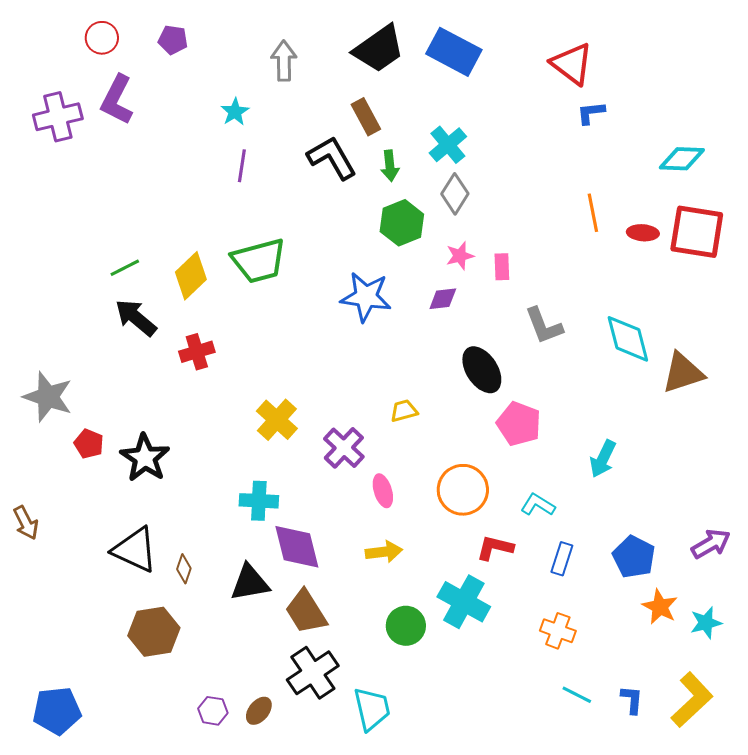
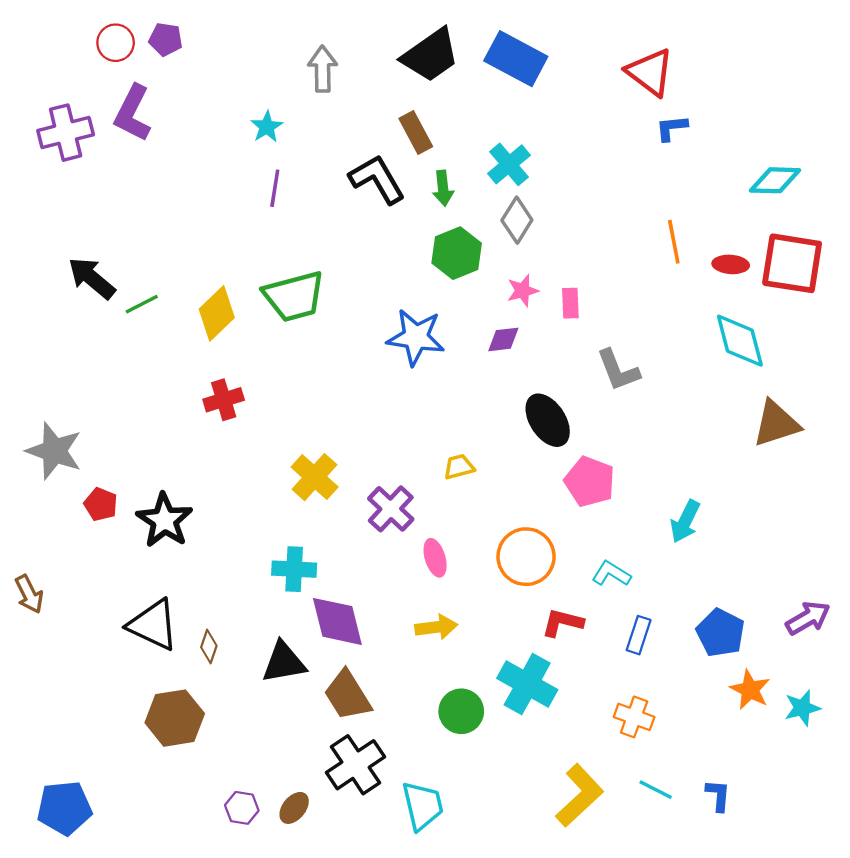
purple pentagon: (173, 40) -> (166, 39), moved
black arrow: (136, 318) -> (92, 278), moved
cyan diamond: (628, 339) -> (740, 341), moved
yellow L-shape: (692, 700) -> (579, 795), moved

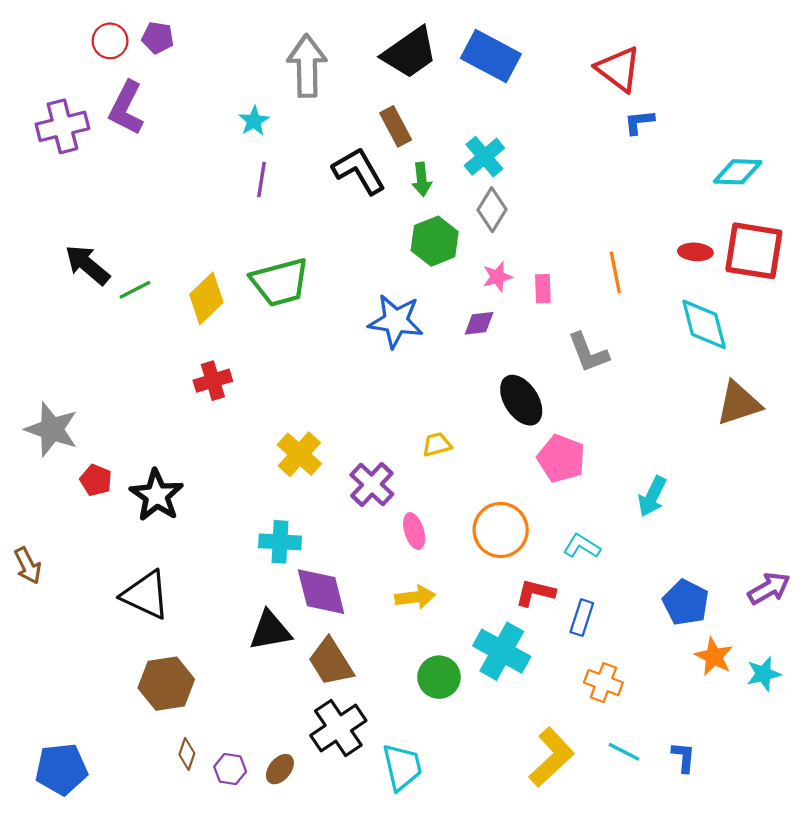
gray arrow: (323, 69) -> (307, 66), size x1.4
orange line: (674, 242) -> (615, 272), moved
blue rectangle: (639, 635) -> (582, 618), moved
brown diamond: (209, 646) -> (187, 754), moved

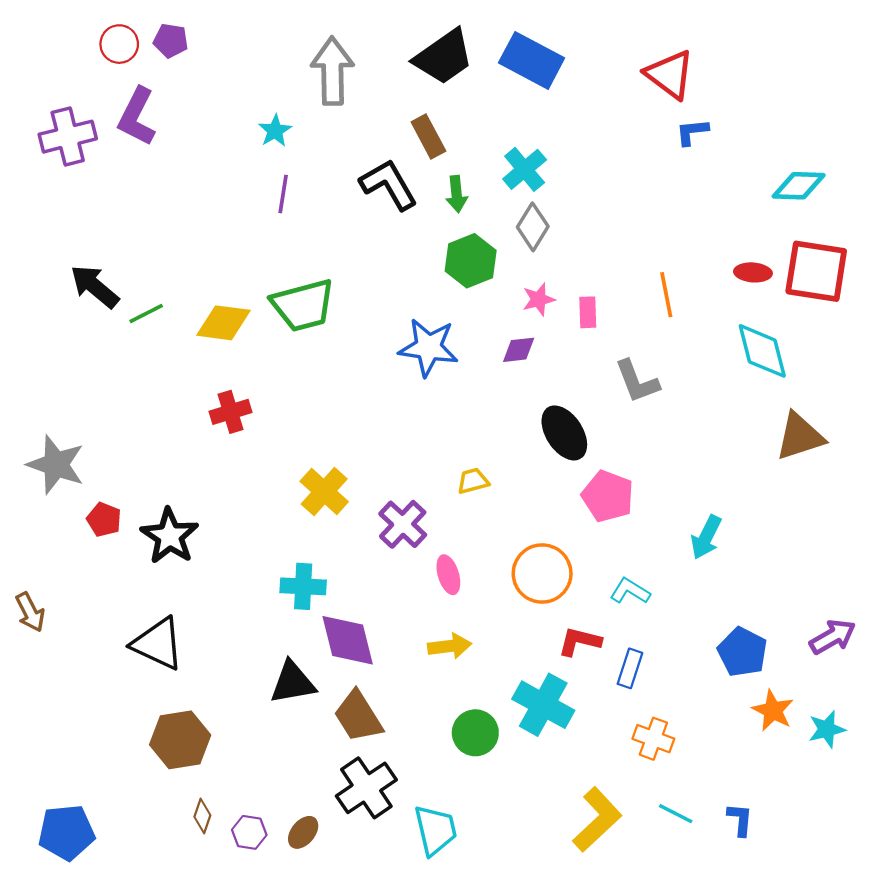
yellow diamond: (206, 298) -> (223, 323), turned 51

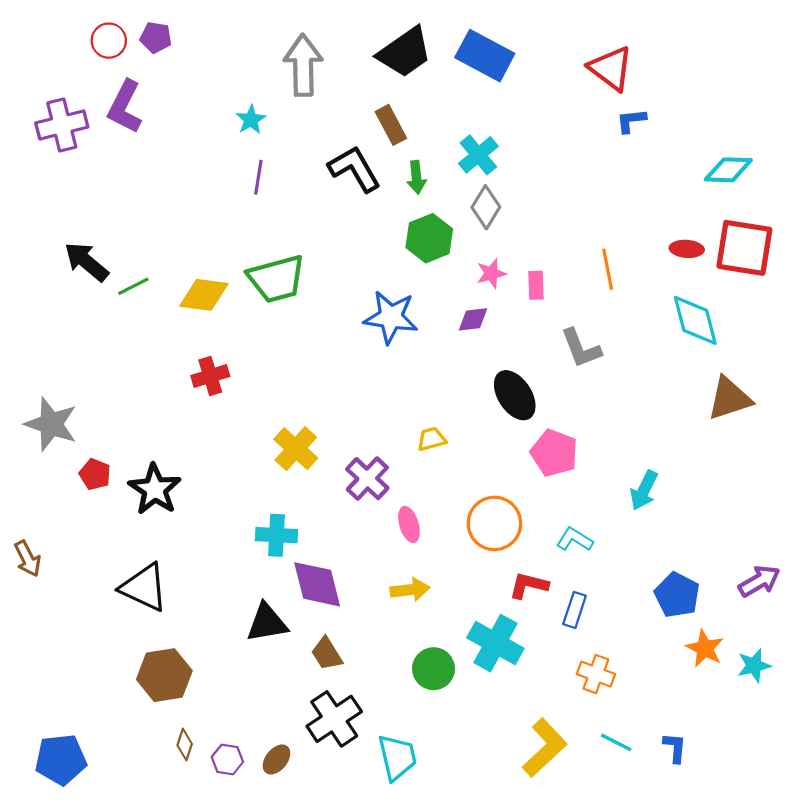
brown trapezoid: (358, 716) -> (327, 654), size x0.7

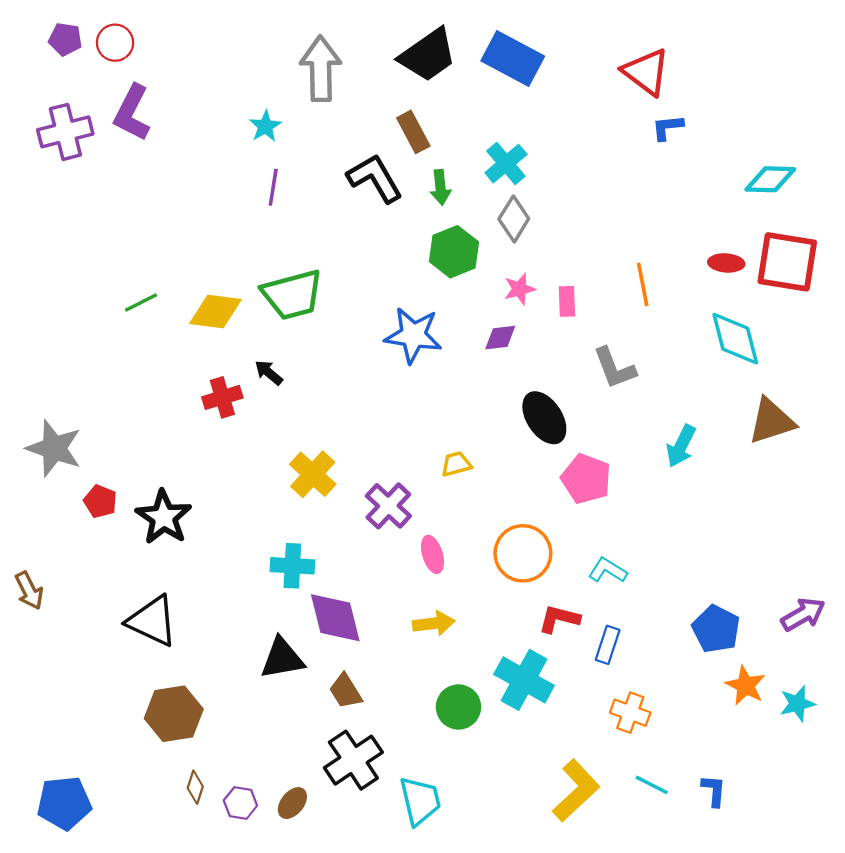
purple pentagon: (156, 37) -> (65, 39), moved
black arrow: (86, 262) -> (269, 373), moved, size x0.6
cyan arrow: (644, 490) -> (681, 446), moved

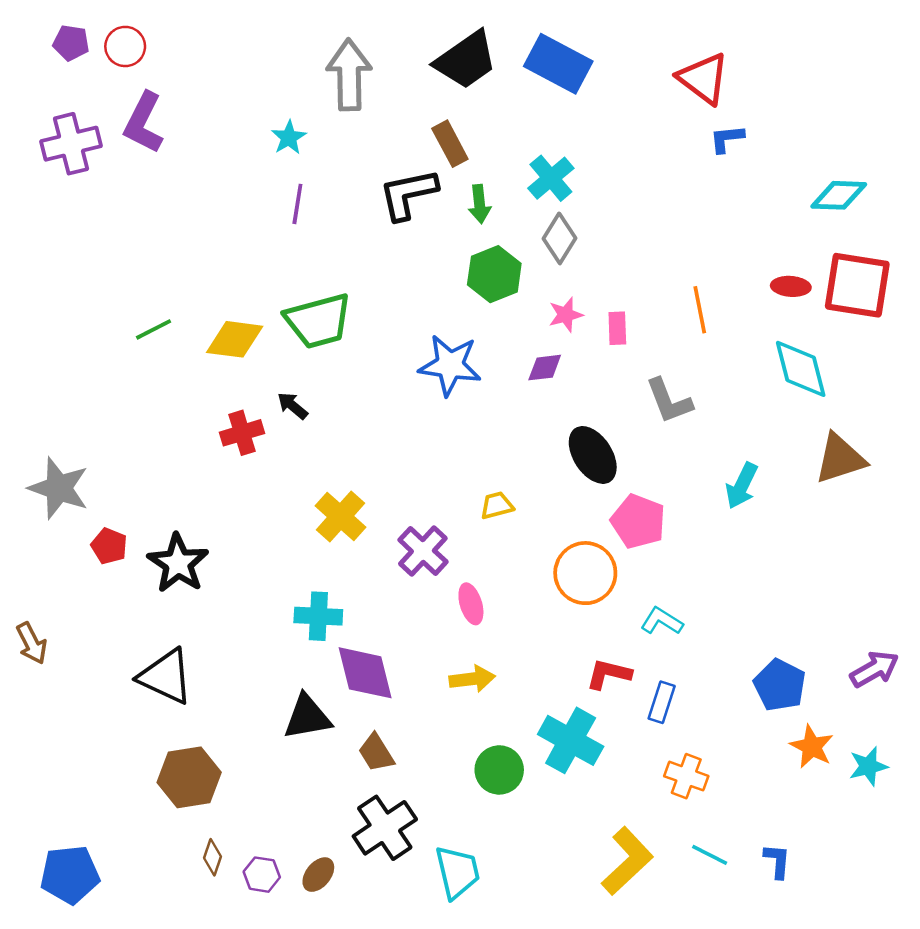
black L-shape: (375, 178) -> (408, 194), turned -72
orange circle: (523, 553) -> (585, 573), moved

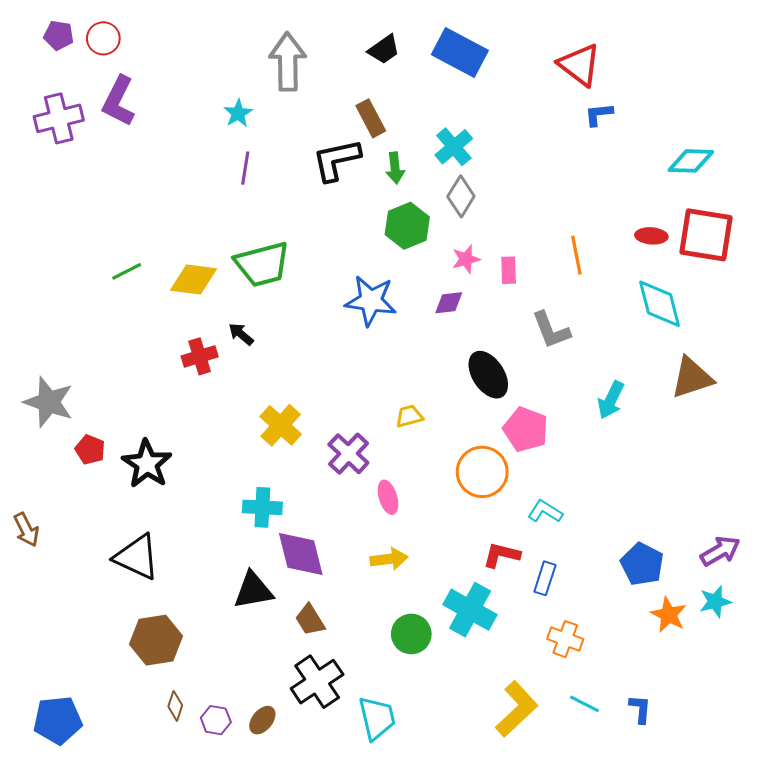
black trapezoid: (466, 60) -> (384, 49), size x0.6
cyan star: (868, 766) -> (715, 602), moved

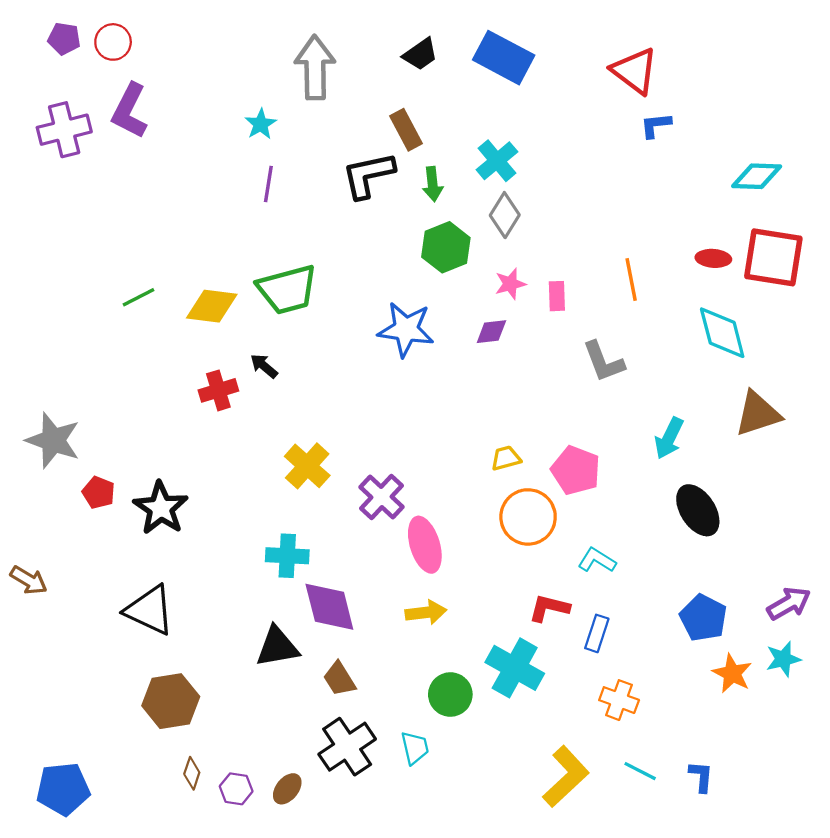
black ellipse: (488, 375) -> (698, 510), moved
yellow trapezoid: (409, 416) -> (506, 458), moved
pink ellipse: (388, 497) -> (425, 545), size x1.5
brown arrow: (26, 530) -> (29, 580), turned -32
cyan trapezoid: (377, 718) -> (415, 748), moved, size x0.7

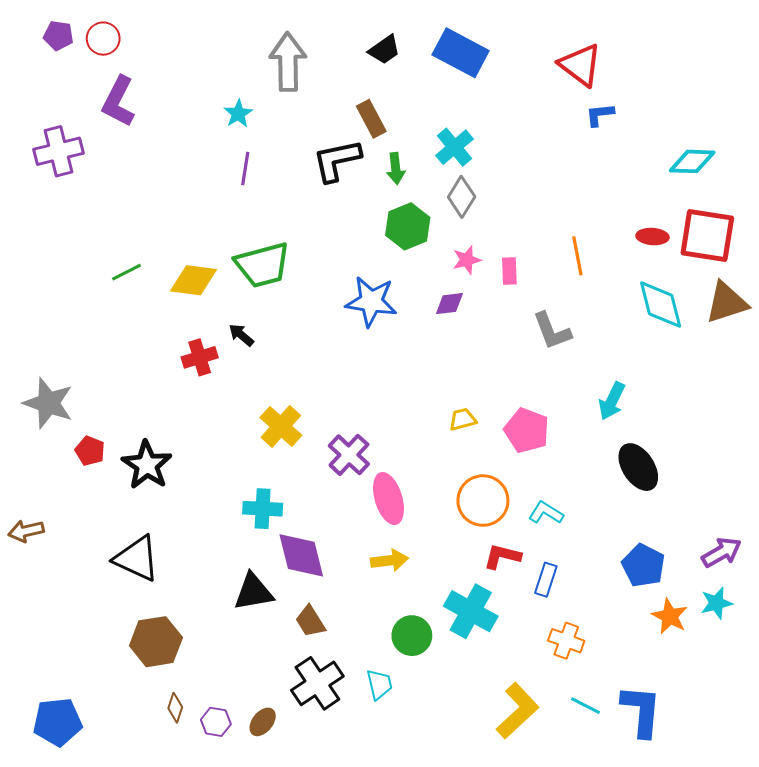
purple cross: (64, 130) -> (58, 151), moved
brown triangle: (758, 414) -> (727, 303), moved
orange circle: (528, 517) -> (483, 501), moved
brown arrow: (29, 580) -> (26, 531), turned 136
blue L-shape: (701, 777) -> (641, 711), size x1.8

